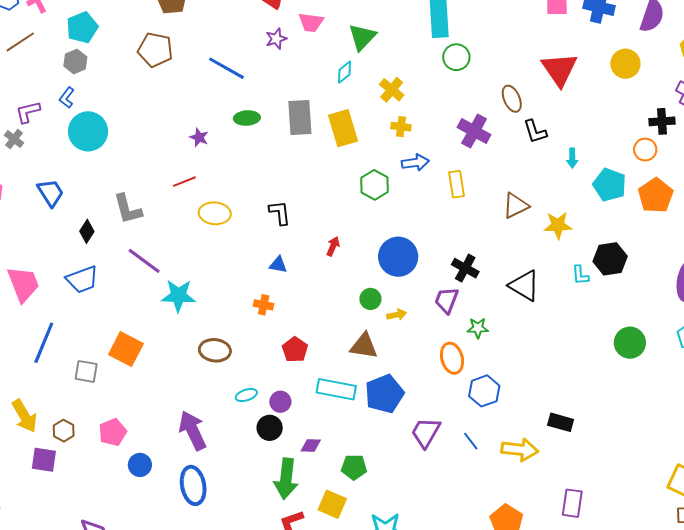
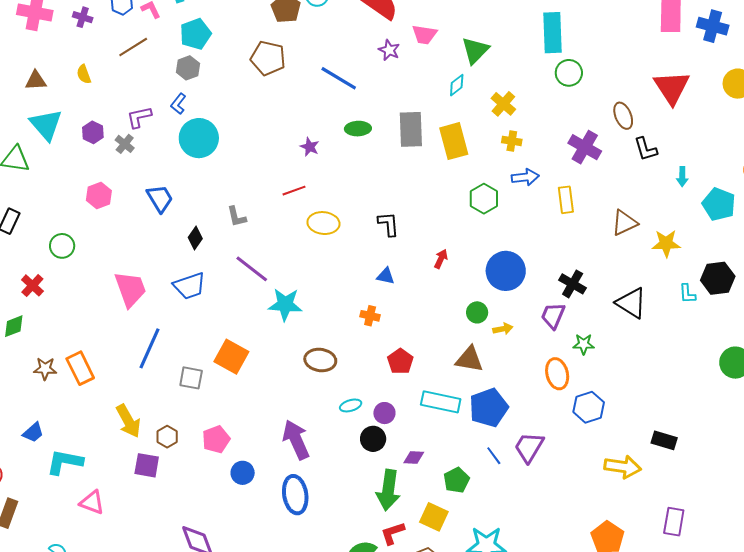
purple star: (276, 39) -> (389, 50), turned -30
gray L-shape: (128, 209) -> (237, 217), size x0.7
blue line: (471, 441) -> (494, 456), moved
green pentagon: (354, 467) -> (456, 480), turned -30

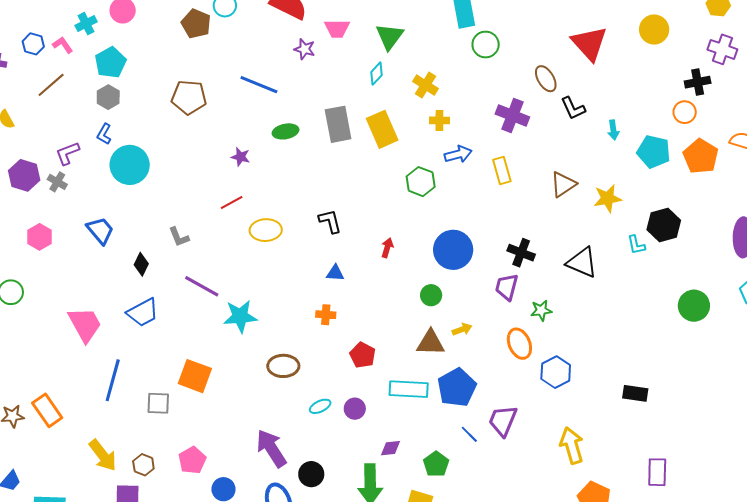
brown pentagon: (268, 58) -> (189, 97), moved
purple hexagon: (93, 132) -> (24, 175), size x1.4
yellow arrow: (503, 329) -> (462, 329), moved
black circle: (373, 439) -> (311, 474), moved
yellow arrow: (623, 467) -> (572, 446), moved, turned -105

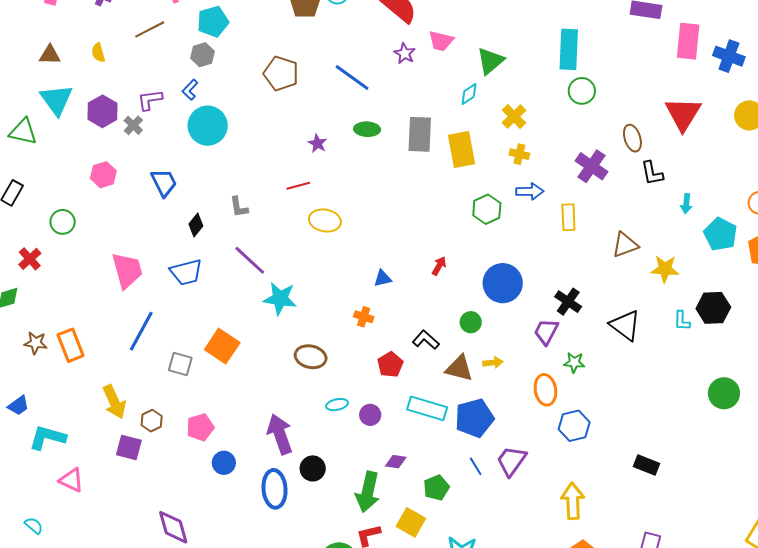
black L-shape: (330, 221) -> (426, 340), moved, turned -48
blue triangle: (335, 273) -> (383, 278), turned -30

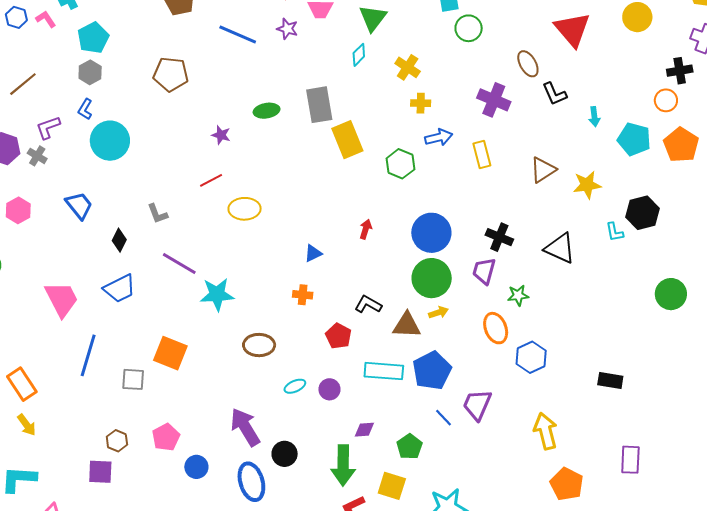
brown line: (150, 29) -> (23, 84), moved
blue line: (352, 77) -> (238, 34), moved
yellow rectangle: (462, 149) -> (347, 140), moved
green circle: (471, 322) -> (432, 278), moved, size x1.8
yellow arrow: (114, 402) -> (27, 425), moved, size x0.7

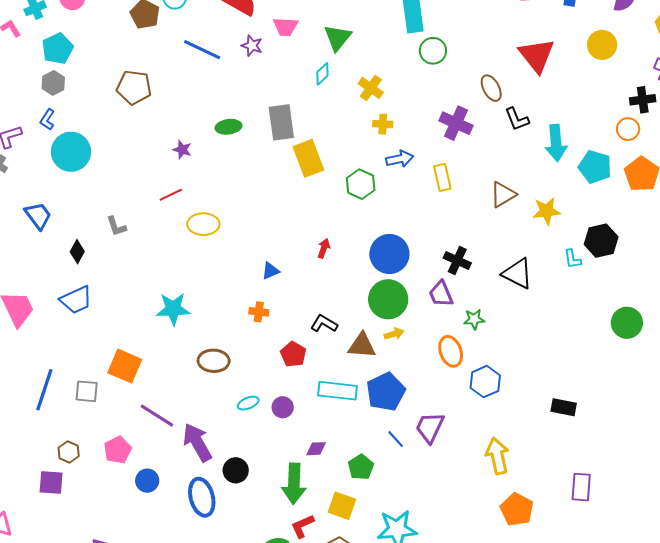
cyan arrow: (594, 117) -> (556, 143), size x1.8
purple line: (179, 264) -> (157, 416), moved
purple trapezoid: (484, 271) -> (441, 294), turned -40
blue line: (88, 355) -> (44, 390), moved

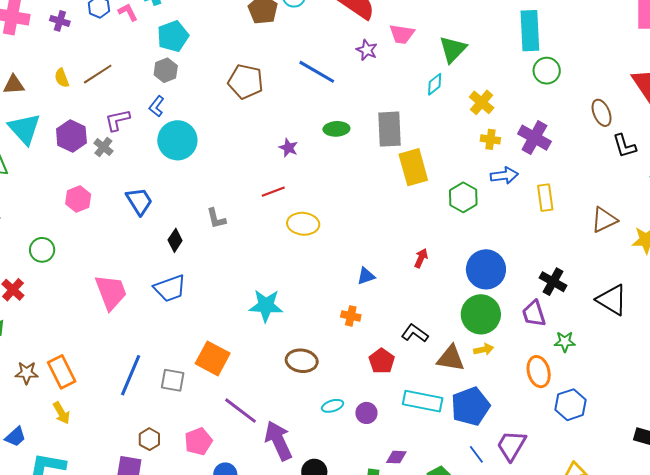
blue line: (202, 50) -> (317, 72), moved
purple cross: (456, 123) -> (534, 138), moved

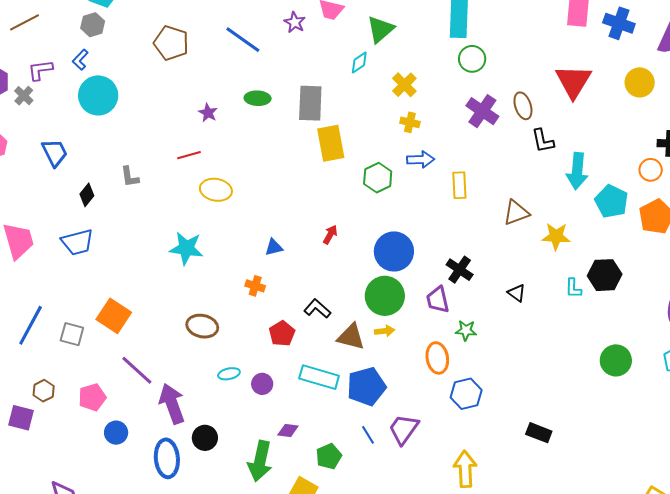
purple cross: (534, 138) -> (482, 111), moved
black triangle: (612, 300) -> (517, 293), size x0.6
cyan star: (266, 306) -> (186, 248), moved

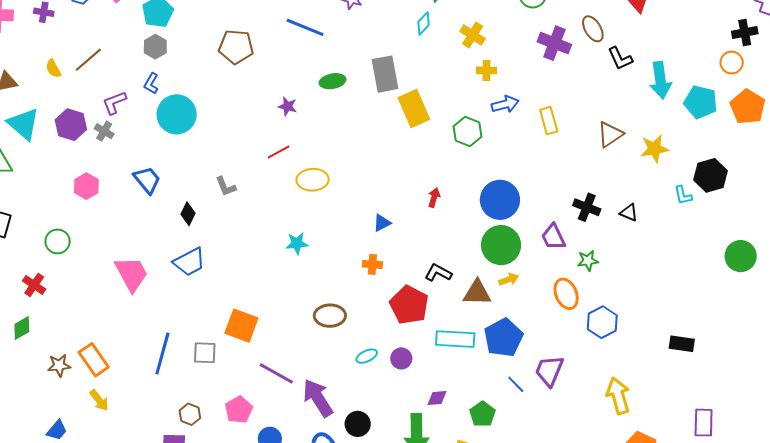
cyan star: (186, 248) -> (297, 243), size x0.7
black cross: (460, 270) -> (587, 207), moved
red pentagon: (282, 333) -> (409, 305), size x1.5

